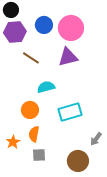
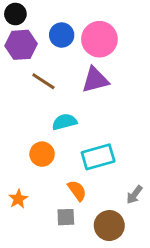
orange semicircle: (34, 134) -> (77, 190), moved, turned 133
gray square: (39, 155) -> (66, 217), moved

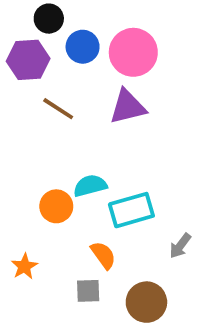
black circle: (15, 14) -> (49, 19), moved
cyan semicircle: (64, 122) -> (90, 186), moved
gray arrow: (134, 195) -> (180, 246), moved

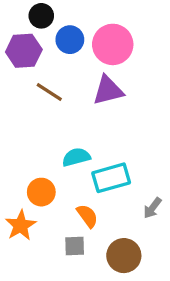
orange circle: (56, 206) -> (41, 192), moved
orange star: (24, 266) -> (21, 225), size x1.4

